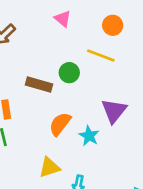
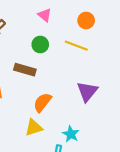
green circle: (69, 73) -> (40, 45), moved
cyan star: (89, 136) -> (71, 134), moved
yellow triangle: (50, 167) -> (34, 128), moved

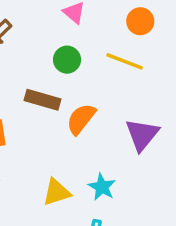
orange semicircle: (42, 102) -> (81, 119), moved
cyan star: (71, 134) -> (102, 187), moved

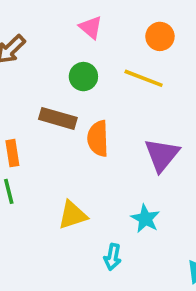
orange semicircle: (81, 119) -> (98, 138), turned -40
cyan star: (102, 187) -> (145, 219), moved

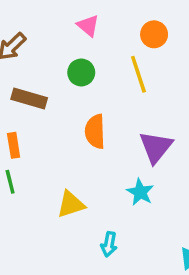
yellow line: (144, 78) -> (138, 74), turned 51
brown rectangle: (58, 118) -> (29, 98), moved
cyan star: (145, 219) -> (140, 192), moved

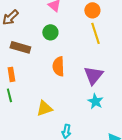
yellow line: (138, 74) -> (95, 33), moved
cyan star: (140, 192) -> (95, 101), moved

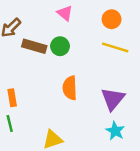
yellow line: (95, 33) -> (115, 47), turned -55
brown rectangle: (20, 47) -> (34, 46), moved

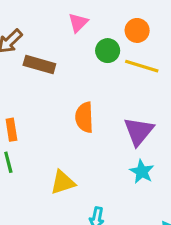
pink triangle: (65, 13) -> (78, 23), turned 35
green circle: (60, 46) -> (108, 51), moved

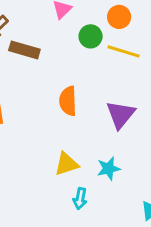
cyan star: (142, 172) -> (109, 169), moved, turned 30
yellow triangle: (63, 182) -> (67, 164), moved

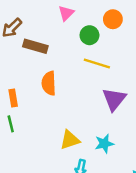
yellow line: (124, 51) -> (97, 64), moved
orange semicircle: (68, 101) -> (49, 83), moved

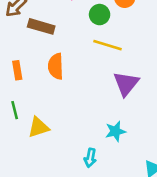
orange rectangle: (13, 98) -> (17, 70), moved
yellow triangle: (70, 140) -> (38, 127), moved

